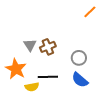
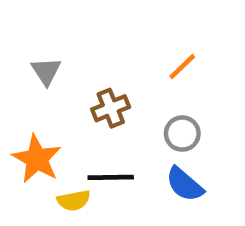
orange line: (90, 12) -> (182, 67), moved
gray triangle: (30, 45) -> (46, 71), moved

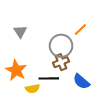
brown cross: (111, 108) -> (61, 62), moved
gray circle: (182, 134) -> (61, 46), moved, size x1.5

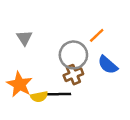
blue semicircle: (81, 81) -> (108, 65), moved
yellow semicircle: (32, 89) -> (39, 97), moved

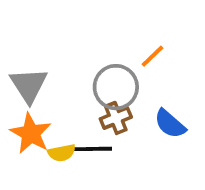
gray triangle: (24, 38) -> (29, 85), moved, size x1.5
blue semicircle: (108, 65) -> (170, 124), moved

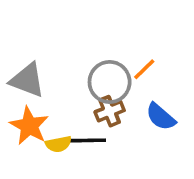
orange line: (153, 56) -> (144, 69), moved
gray triangle: (29, 85) -> (27, 80), turned -36

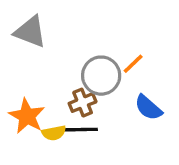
gray triangle: (27, 80) -> (30, 32), moved
brown cross: (110, 111) -> (83, 103), moved

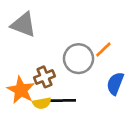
brown cross: (83, 103) -> (44, 77), moved
blue semicircle: (148, 108) -> (115, 83), turned 70

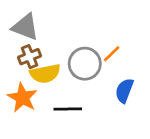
brown cross: (44, 77) -> (30, 57), moved
yellow semicircle: (42, 103) -> (45, 74), moved, size x1.5

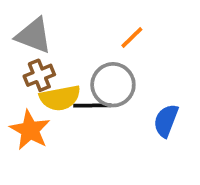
orange line: (112, 54) -> (132, 38), moved
black line: (68, 109) -> (92, 106), moved

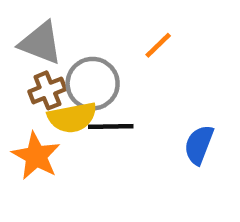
gray circle: (113, 85) -> (93, 84), moved

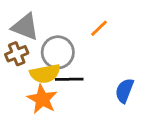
brown cross: (47, 90) -> (17, 54), moved
orange star: (36, 156) -> (42, 99), moved

